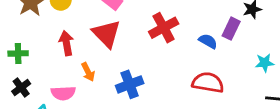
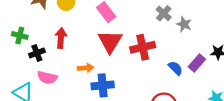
red triangle: (106, 34) -> (110, 41), moved
orange arrow: (88, 72) -> (85, 68), moved, turned -84
black cross: (21, 88) -> (37, 53), moved

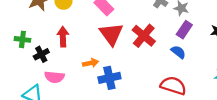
red cross: (143, 47) -> (144, 36), turned -30
purple rectangle: (197, 63) -> (184, 30), moved

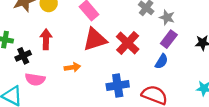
red triangle: (111, 34) -> (95, 39), turned 45
blue semicircle: (178, 52) -> (162, 61), turned 80
blue cross: (109, 78) -> (118, 85), moved

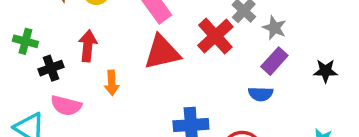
red cross: (128, 43) -> (215, 36), moved
blue semicircle: (162, 61) -> (261, 94), turned 56
orange arrow: (72, 67) -> (112, 83), moved, turned 91

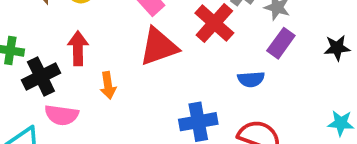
black cross: (51, 68) -> (41, 76), size x1.4
blue semicircle: (261, 94) -> (251, 79), moved

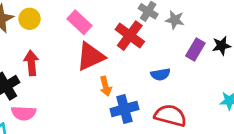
purple rectangle: (281, 43) -> (195, 49), moved
orange arrow: (108, 85) -> (106, 86), moved

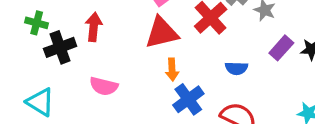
blue cross: (124, 109) -> (188, 99), turned -32
pink semicircle: (24, 113) -> (104, 86), moved

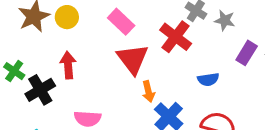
green cross: (37, 23) -> (14, 71), turned 30
red triangle: (162, 33) -> (133, 59), turned -44

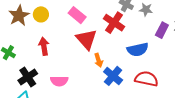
blue semicircle: (208, 79) -> (138, 50), size x1.5
black cross: (40, 90) -> (28, 77), moved

